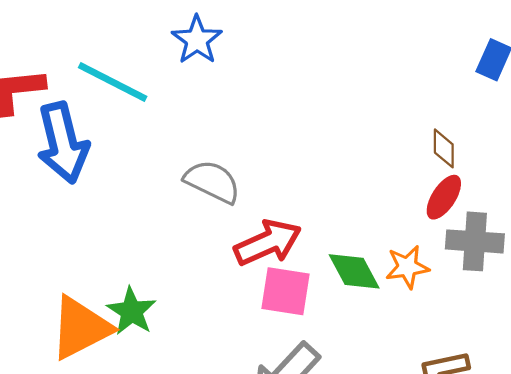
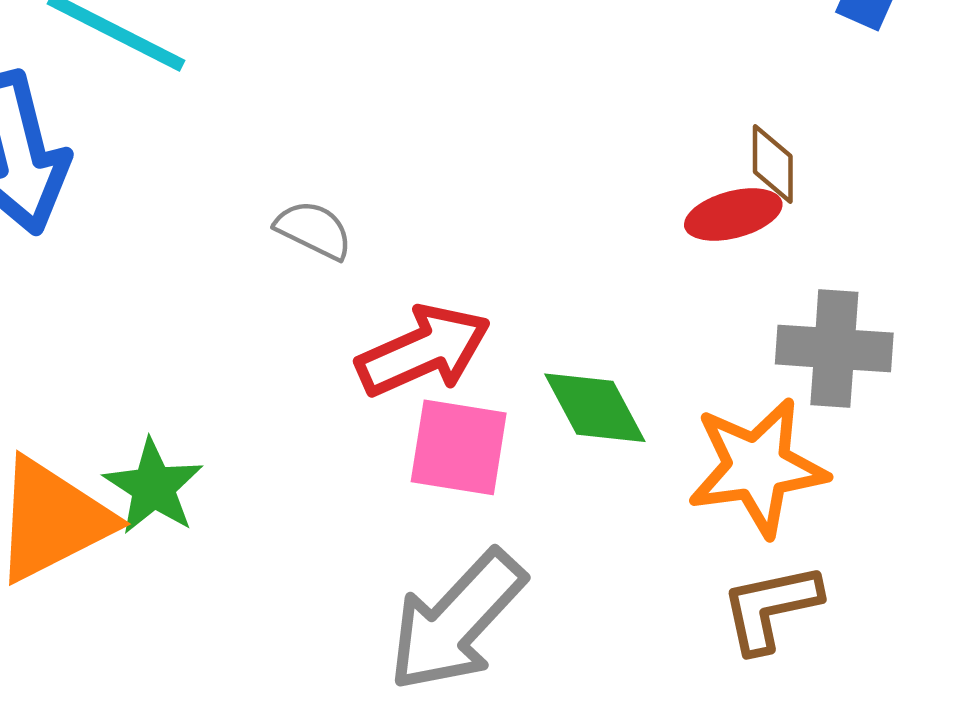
gray semicircle: (212, 182) -> (314, 230), size x0.7
red ellipse: (444, 197) -> (733, 215), moved, turned 42
orange star: (407, 267) -> (757, 467), moved, size x1.6

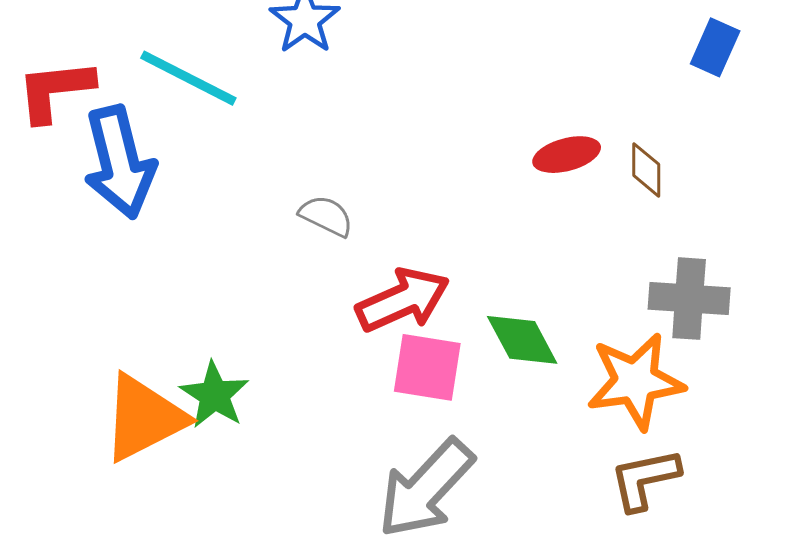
red ellipse: (733, 215) -> (567, 155), moved

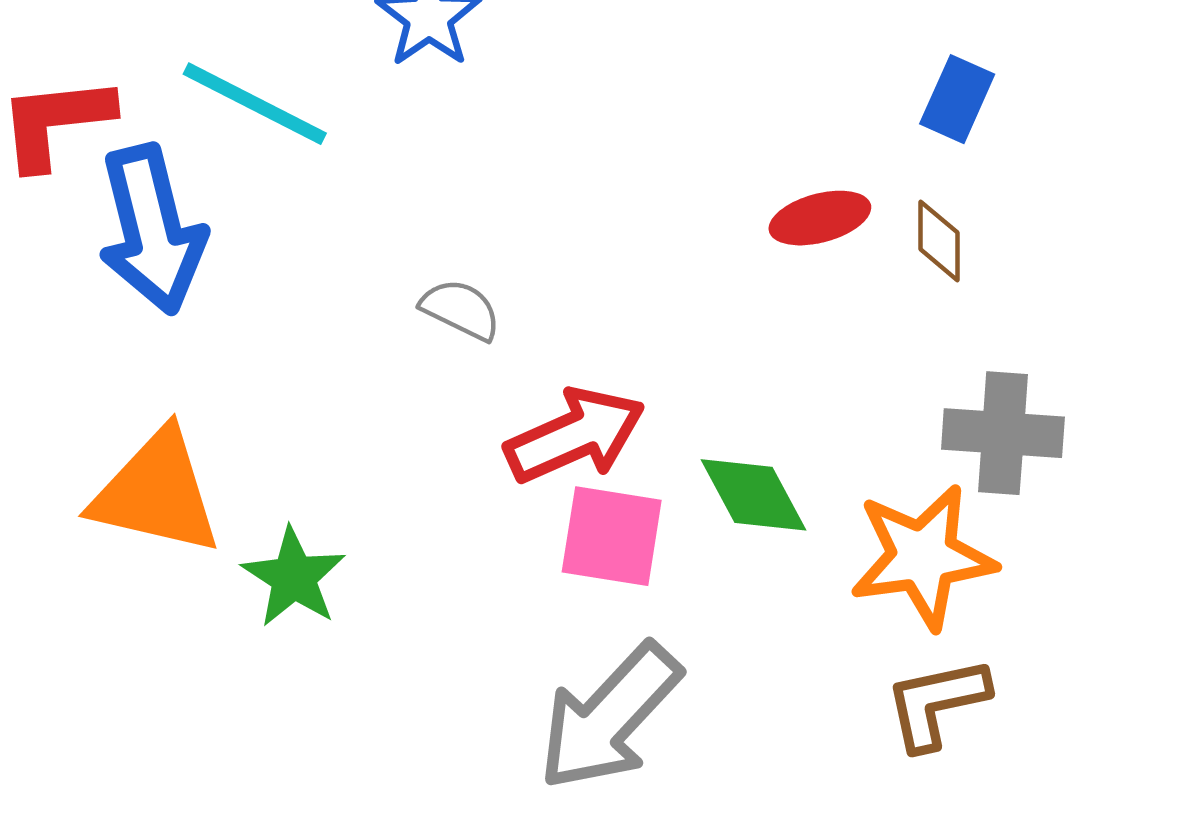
blue rectangle: (715, 47) -> (957, 99), moved
orange triangle: (144, 418) -> (156, 493), moved, turned 40

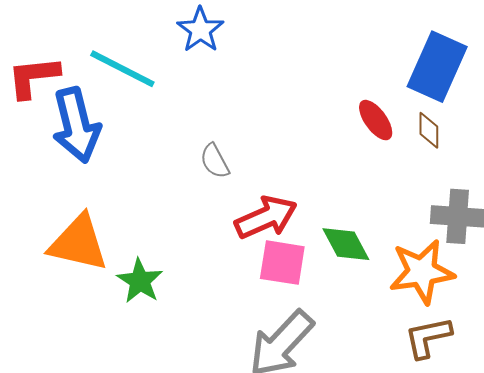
blue rectangle: (957, 99) -> (437, 67), size x1.8
red ellipse: (820, 218) -> (376, 120), turned 69
gray semicircle: (461, 310) -> (215, 161), turned -144

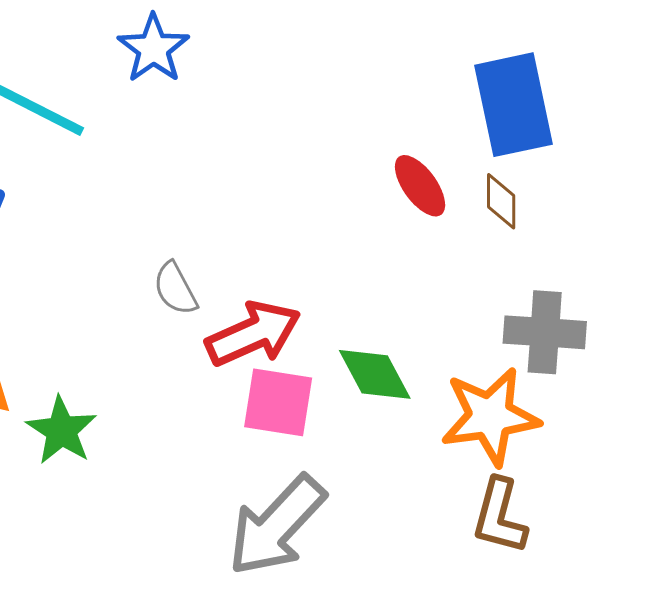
blue rectangle: (437, 67) -> (514, 105), turned -36
gray semicircle: (215, 161) -> (175, 289), moved
brown L-shape: (428, 337) -> (500, 516), turned -63

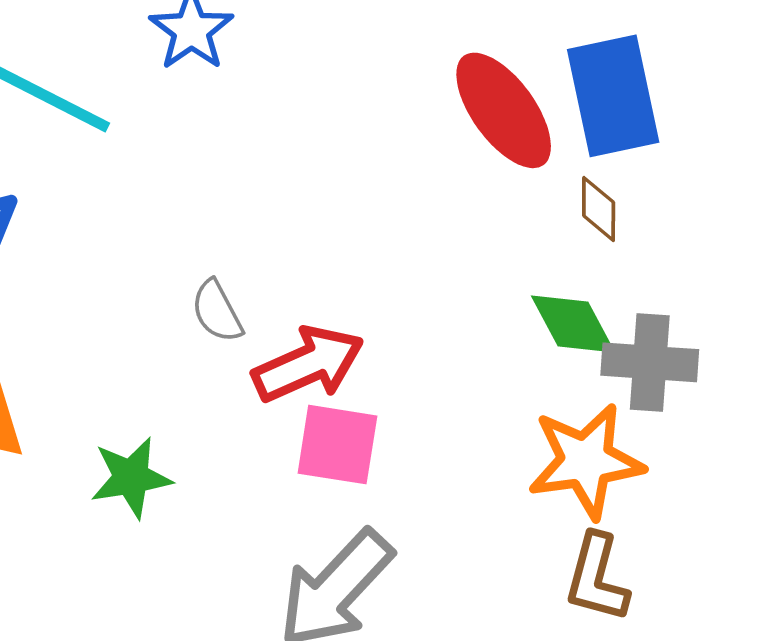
red ellipse: (420, 186) -> (504, 110), moved, size x1.6
green diamond: (375, 374) -> (573, 324), moved
green star: (62, 430) -> (131, 477), moved, turned 30

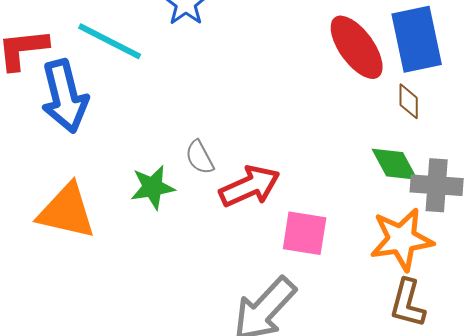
pink square: (337, 445) -> (305, 233), moved
green star: (131, 477) -> (153, 187), moved

